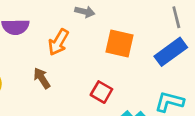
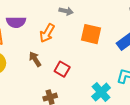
red square: (101, 92) -> (62, 69), moved

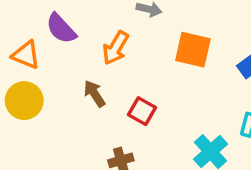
purple semicircle: (16, 22) -> (61, 29), turned 48

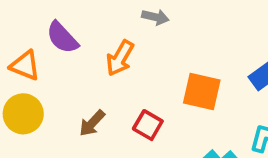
orange square: (193, 50) -> (202, 92), moved
brown arrow: (94, 94) -> (92, 123), moved, turned -104

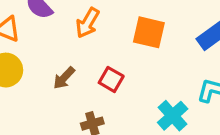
orange square: (202, 92) -> (149, 32), moved

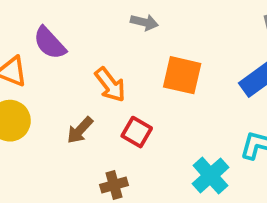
orange arrow: (88, 23) -> (110, 85), moved, turned -68

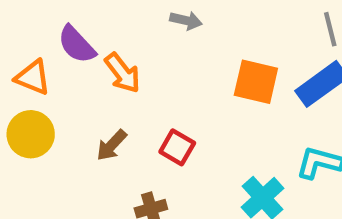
orange square: (182, 75) -> (256, 82), moved
orange arrow: (110, 85) -> (123, 73), moved

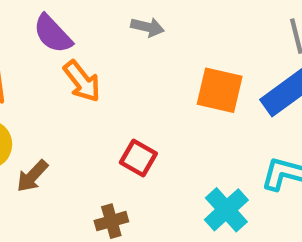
purple semicircle: (77, 45) -> (53, 34), moved
brown arrow: (112, 145) -> (32, 176), moved

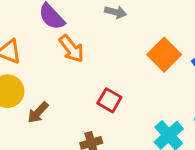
orange square: (220, 90) -> (164, 55), turned 32

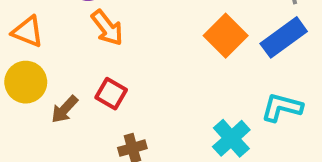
red square: (109, 100) -> (111, 94), moved

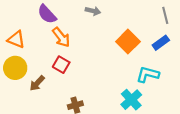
blue rectangle: (284, 37) -> (161, 43), size x0.7
red square: (111, 94) -> (61, 65), moved
cyan L-shape: (282, 107) -> (148, 74), moved

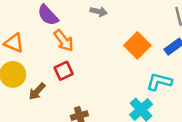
red square: (61, 65) -> (64, 71), turned 35

